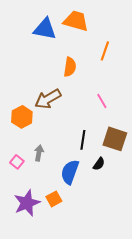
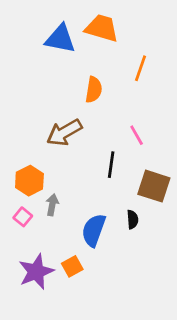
orange hexagon: (22, 117) -> (29, 181), moved
black line: (83, 140) -> (111, 165), moved
black semicircle: (99, 164) -> (133, 219), turned -40

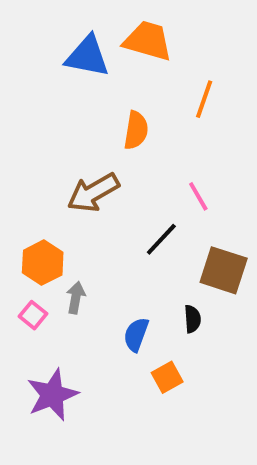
black line: (111, 165) -> (161, 239), turned 35
blue semicircle: (94, 230) -> (136, 335), size x0.7
orange square: (72, 266) -> (167, 377), moved

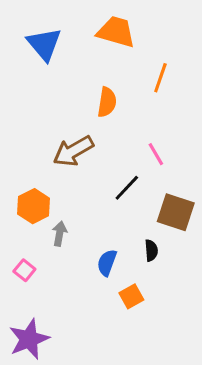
blue triangle: (87, 56) -> (44, 44), moved, turned 39
pink square: (33, 315) -> (24, 270), moved
purple star: (52, 395) -> (29, 339), moved

